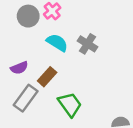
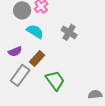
cyan semicircle: (57, 43) -> (35, 31), moved

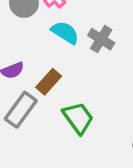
cyan semicircle: (35, 31) -> (65, 33), moved

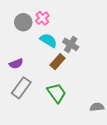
brown rectangle: (49, 82) -> (58, 62), moved

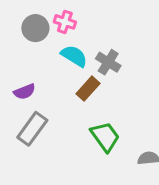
pink cross: (42, 18) -> (65, 22), turned -32
green trapezoid: (57, 93) -> (105, 137), moved

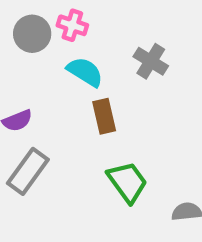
gray cross: (108, 62) -> (151, 61), moved
brown rectangle: (88, 89) -> (104, 116), turned -55

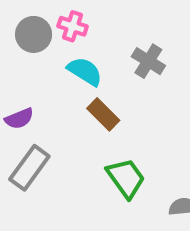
brown rectangle: (104, 116) -> (103, 114), turned -32

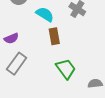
brown rectangle: (103, 114) -> (54, 36), turned 35

